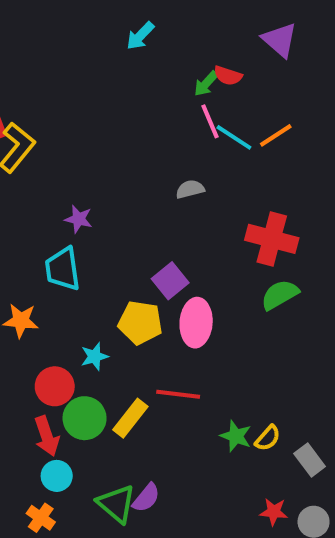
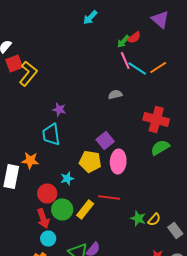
red semicircle: (228, 76) -> (134, 38), turned -56

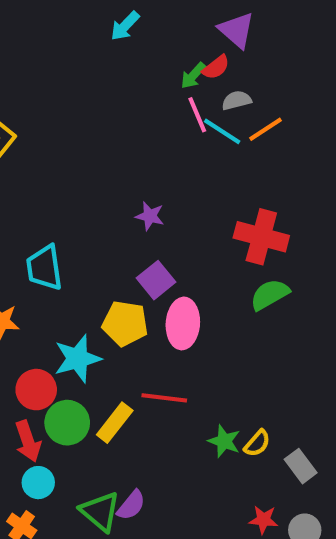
purple triangle: (160, 20) -> (237, 30), moved
gray semicircle: (115, 94) -> (237, 100), moved
purple star: (59, 110) -> (150, 216), moved
cyan star: (67, 178) -> (77, 359), size x1.6

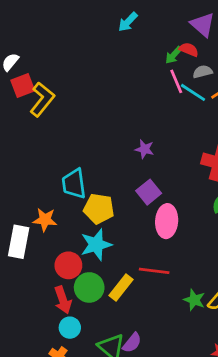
red semicircle: (216, 67) -> (189, 50), turned -120
yellow pentagon: (125, 323) -> (99, 209), moved

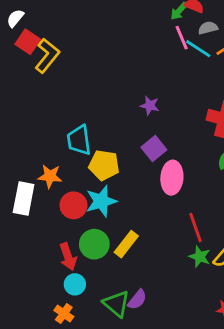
red square: (23, 86) -> (28, 42), turned -35
red circle: (68, 265) -> (73, 205), moved
red line: (154, 271) -> (196, 228), moved, turned 64

